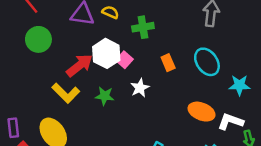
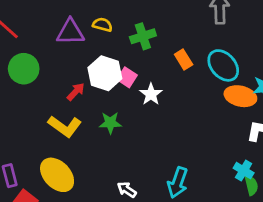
orange rectangle: (168, 63) -> (184, 59), moved
red arrow: (79, 65) -> (76, 92), size x0.6
white star: (140, 88) -> (151, 94), moved
orange ellipse: (202, 112) -> (240, 96), moved

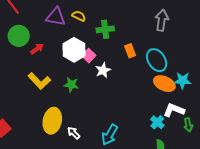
red arrow: (76, 92) -> (37, 49), moved
cyan cross: (244, 171) -> (157, 122), moved
yellow ellipse: (57, 175) -> (52, 121), moved, turned 45

